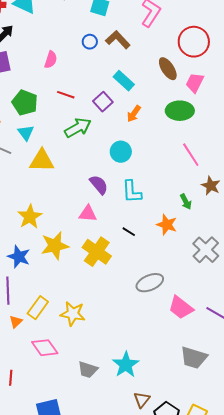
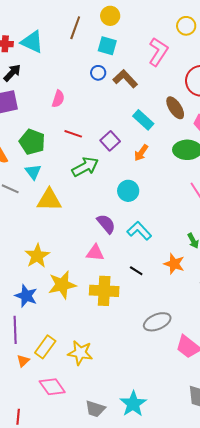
blue circle: (90, 42) -> (98, 73), moved
cyan rectangle: (124, 81) -> (143, 120), moved
cyan L-shape: (132, 192) -> (139, 231), turned 140
yellow cross: (97, 252) -> (104, 291), turned -32

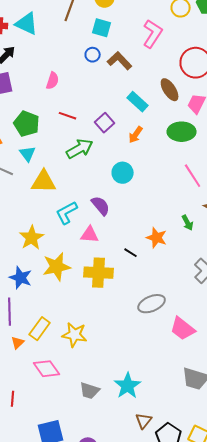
cyan L-shape: (139, 231) -> (67, 213), moved, turned -75
orange star: (174, 264) -> (157, 238), moved

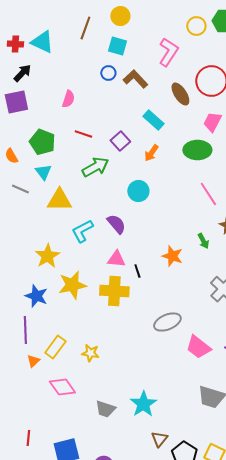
brown ellipse: (170, 90) -> (180, 94), moved
pink triangle: (90, 235) -> (116, 259), moved
black line: (131, 253) -> (137, 271), moved, turned 40
yellow star: (75, 335) -> (90, 353), size x0.7
red line: (13, 399) -> (28, 438), moved

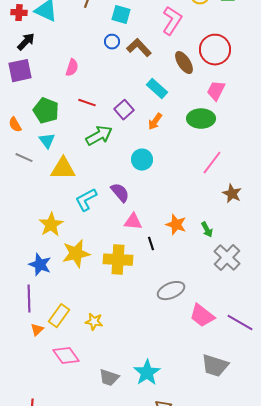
pink line: (208, 194) -> (212, 163), turned 70
green arrow: (203, 241) -> (207, 230), moved
pink triangle: (116, 259) -> (133, 222), moved
black line: (137, 271) -> (151, 244), moved

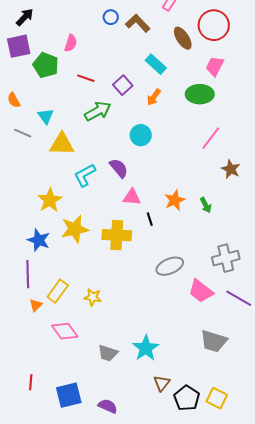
green pentagon: (46, 111) -> (46, 65), moved
orange star: (176, 225) -> (175, 200), turned 30
gray cross: (227, 258) -> (226, 258), moved, turned 32

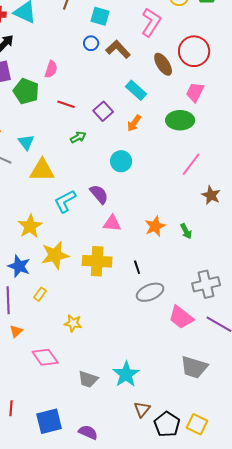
green arrow: (98, 111) -> (78, 137), size x0.6
black line: (150, 219) -> (137, 267), moved
yellow rectangle: (58, 291) -> (40, 294), moved, size x0.6

